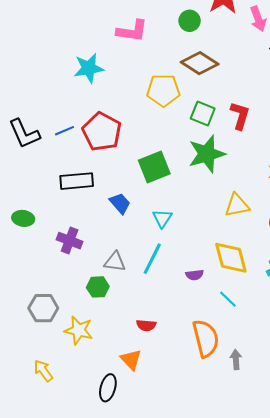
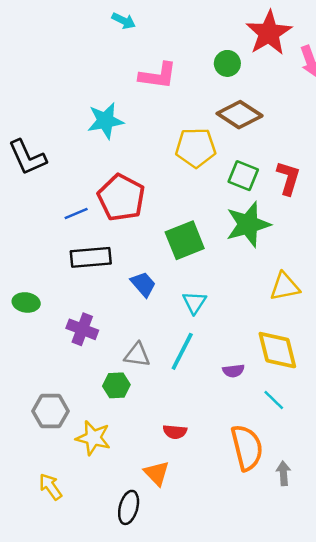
blue line: (65, 131) -> (76, 213), moved
black L-shape: (24, 134) -> (27, 157), moved

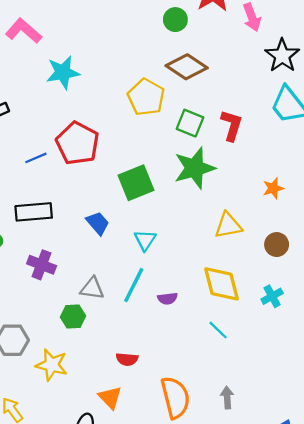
pink L-shape: (158, 76) -> (24, 31), moved, turned -147
yellow pentagon: (196, 148) -> (146, 97), turned 30
black rectangle: (91, 257) -> (34, 212), moved
purple semicircle: (233, 371) -> (167, 299), moved
orange semicircle: (247, 448) -> (175, 398), moved

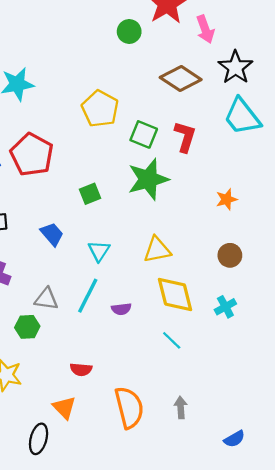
brown diamond: (187, 67) -> (181, 79), moved
green square: (136, 183) -> (90, 194), size x0.6
yellow triangle: (228, 225) -> (157, 250), moved

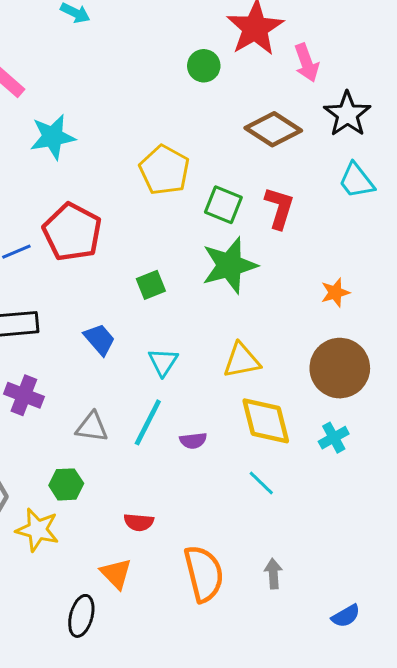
cyan trapezoid: (242, 117) -> (356, 181), size x0.7
brown circle: (230, 255) -> (340, 368), size x1.8
green hexagon: (27, 327) -> (66, 484), moved

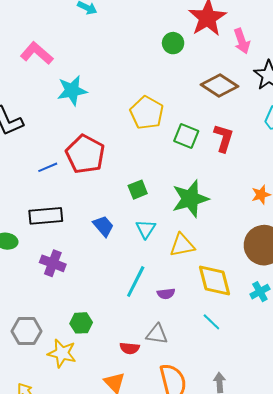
green star: (229, 265) -> (190, 199), moved
yellow triangle: (242, 360) -> (182, 245), moved
cyan triangle: (163, 362) -> (146, 229), moved
gray triangle: (92, 427) -> (157, 334), moved

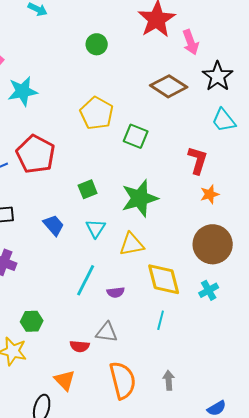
green circle: (173, 43) -> (97, 44), moved
red L-shape: (224, 138) -> (198, 160), moved
cyan line: (211, 322) -> (161, 320), turned 60

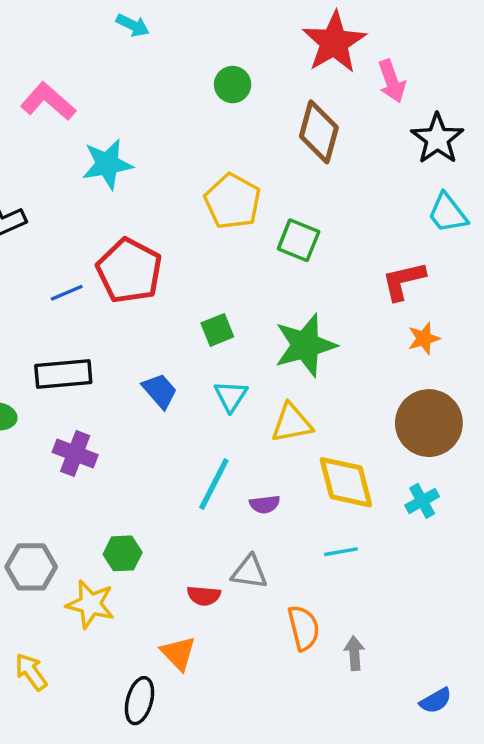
brown diamond: (169, 86) -> (319, 132), moved, turned 72
red L-shape: (198, 160) -> (404, 281), turned -120
cyan line: (161, 320) -> (341, 552), turned 66
orange semicircle: (123, 380) -> (304, 628), moved, size x0.7

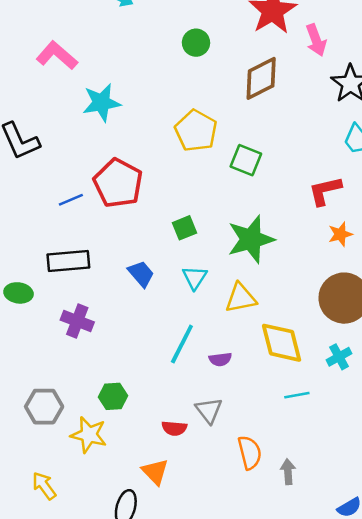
brown diamond: (319, 132) -> (261, 78), turned 48
cyan line: (341, 552) -> (297, 395), moved
gray triangle: (249, 572) -> (209, 410), turned 44

